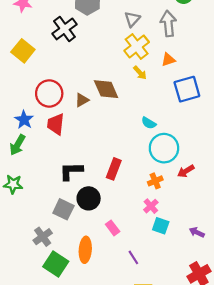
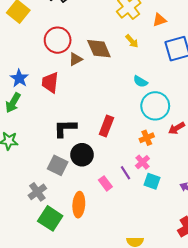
yellow arrow: (140, 73) -> (132, 41), moved
red circle: (49, 93) -> (58, 40), moved
purple line: (133, 257) -> (126, 173), moved

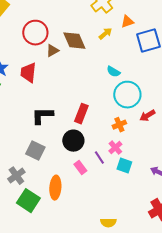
orange triangle: (159, 20) -> (127, 22), moved
yellow arrow: (132, 41) -> (105, 34), turned -88
black circle: (82, 155) -> (73, 141), moved

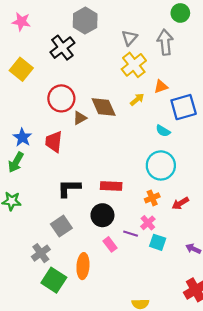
cyan semicircle: (113, 72) -> (163, 131), moved
red rectangle: (81, 114) -> (111, 186), turned 72
red arrow: (147, 116) -> (180, 203), moved
gray square: (35, 151) -> (61, 226), turned 30
purple line: (99, 158) -> (131, 234), turned -40

